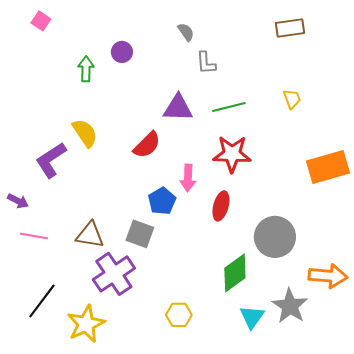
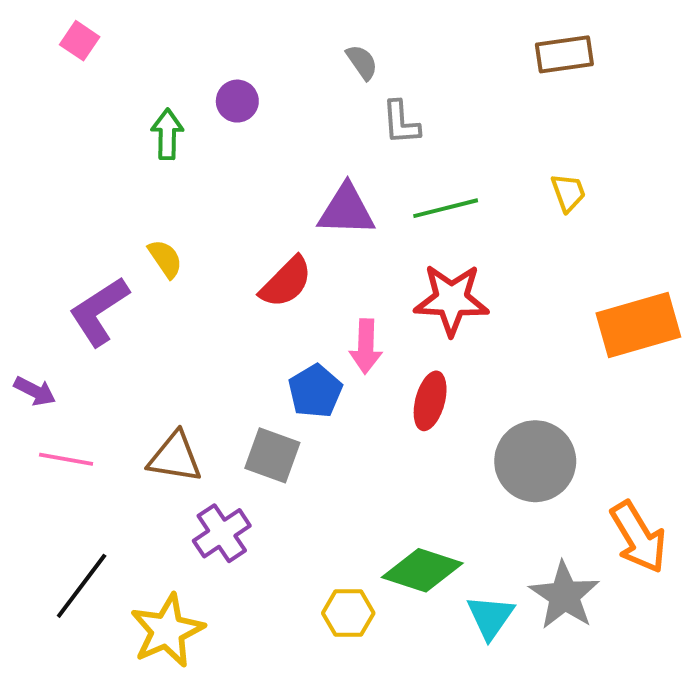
yellow semicircle: (85, 133) -> (165, 259), size x0.7
green diamond: (235, 273) -> (422, 570), moved, turned 54
purple cross: (114, 274) -> (222, 533), size x0.7
orange arrow: (328, 276) -> (638, 537), turned 54

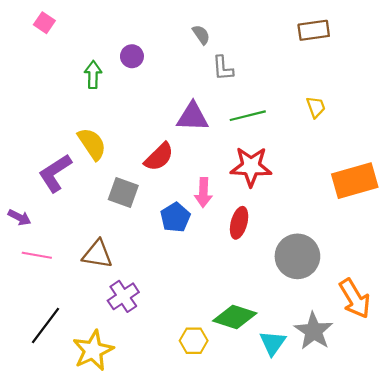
yellow semicircle: (165, 259) -> (92, 144), size x1.5
gray square: (272, 455) -> (123, 193), moved

